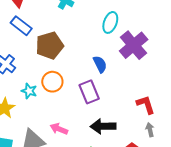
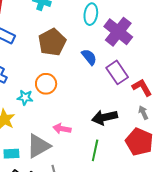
brown pentagon: (50, 46) -> (52, 42), moved
purple rectangle: (89, 92) -> (117, 72), moved
gray arrow: (150, 130) -> (143, 113), moved

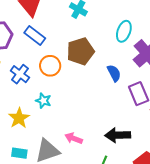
orange circle: (46, 84) -> (50, 66), moved

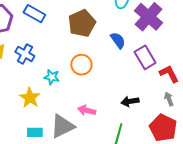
orange circle: (50, 66) -> (81, 65), moved
black arrow: (118, 135) -> (130, 101), size x0.7

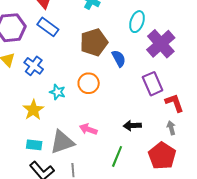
blue semicircle: (118, 40) -> (119, 58), moved

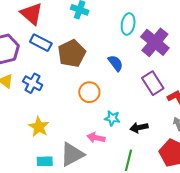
brown pentagon: (94, 42) -> (72, 53), moved
cyan star: (57, 92) -> (112, 118), moved

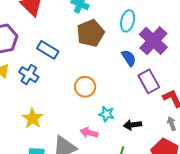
blue rectangle: (41, 43) -> (48, 50), moved
brown pentagon: (72, 53) -> (91, 33), moved
blue semicircle: (116, 63) -> (129, 58), moved

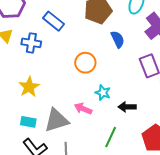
blue semicircle: (129, 58) -> (118, 39), moved
blue cross: (29, 75) -> (31, 43), turned -30

